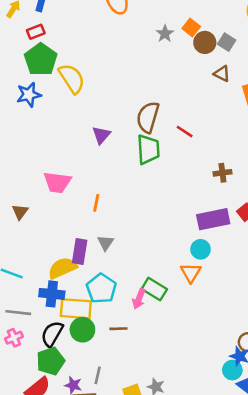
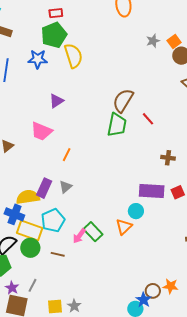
purple triangle: (101, 135) -> (56, 101), moved

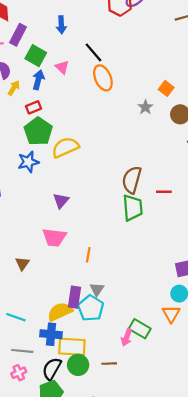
orange square: (174, 42) -> (166, 88), moved
yellow semicircle: (73, 56) -> (65, 147), turned -80
red line: (148, 119) -> (164, 192), turned -32
cyan pentagon: (53, 220) -> (91, 308), moved

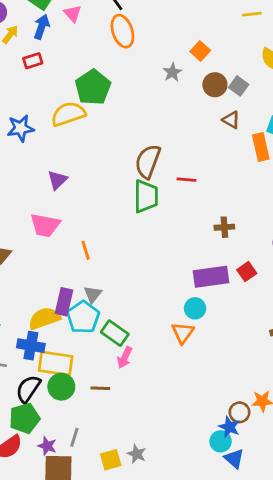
green pentagon: (38, 131) -> (93, 87), moved
orange line: (88, 255) -> (86, 250), turned -32
green rectangle: (140, 329) -> (115, 333), moved

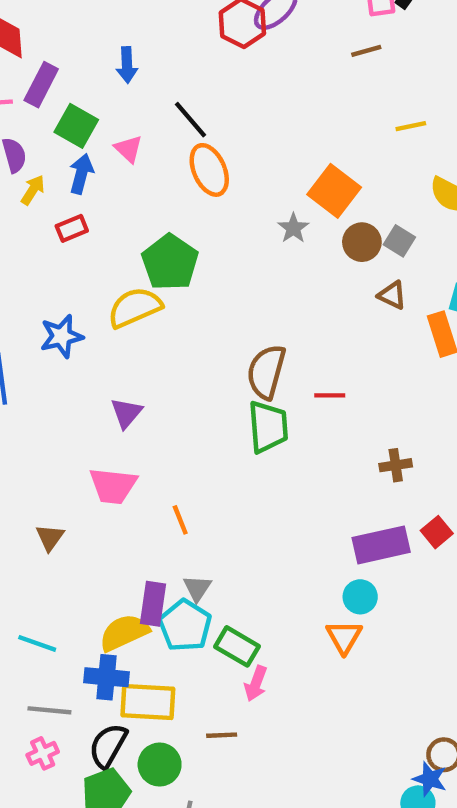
orange square: (200, 51) -> (334, 191), size x1.6
green circle: (61, 387) -> (160, 765), moved

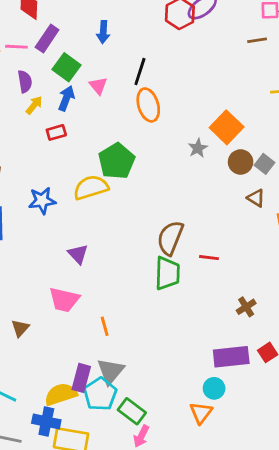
black line: (191, 120) -> (140, 71), turned 52
purple triangle: (126, 413) -> (78, 254), turned -30
brown cross: (396, 465) -> (246, 307), turned -30
gray triangle: (197, 588) -> (111, 371), size x1.5

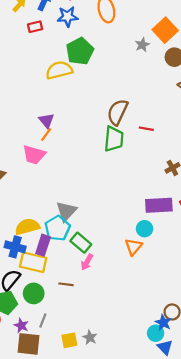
blue star: (42, 201) -> (68, 17), moved
orange line: (105, 326) -> (46, 134), moved, turned 48
purple rectangle: (81, 378) -> (43, 245), moved

